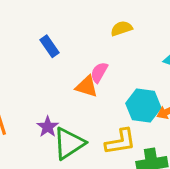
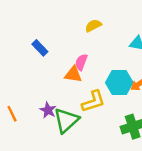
yellow L-shape: (120, 142) -> (93, 101), moved

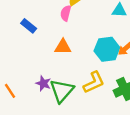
pink semicircle: (81, 62) -> (66, 13), moved
yellow L-shape: (93, 101) -> (94, 82), moved

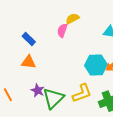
orange triangle: (63, 47) -> (28, 62), moved

